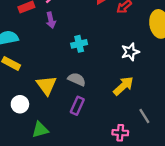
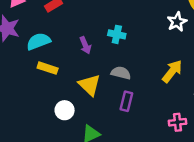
purple arrow: (51, 20) -> (85, 45), moved
cyan cross: (79, 44) -> (117, 34), turned 35
white star: (130, 52) -> (177, 22), moved

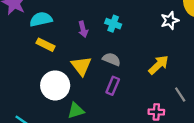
white circle: (65, 110) -> (55, 85), size x1.6

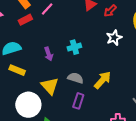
white star: (170, 20) -> (114, 38), moved
cyan cross: (113, 24) -> (74, 47), turned -32
yellow arrow: (158, 65) -> (103, 80), moved

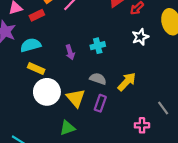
red rectangle: (25, 20) -> (37, 15), moved
yellow triangle: (50, 86) -> (76, 98), moved
white circle: (28, 105) -> (47, 92), moved

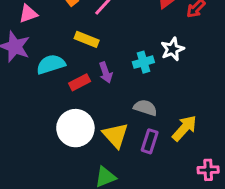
red rectangle: (37, 15) -> (80, 82), moved
white star: (140, 37) -> (172, 49), moved
yellow rectangle: (36, 69) -> (87, 39), moved
yellow arrow: (127, 82) -> (184, 128), moved

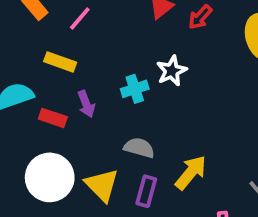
red rectangle: (80, 82) -> (53, 118), turned 48

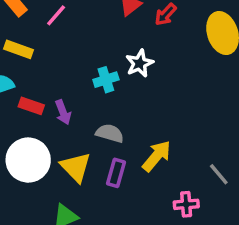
yellow rectangle: (60, 62) -> (18, 49), moved
purple arrow: (86, 104) -> (63, 112), moved

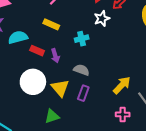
yellow rectangle: (18, 49) -> (51, 24), moved
white star: (140, 63) -> (102, 18), moved
yellow arrow: (157, 156) -> (122, 85), moved

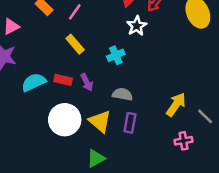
yellow rectangle: (51, 24) -> (75, 44), turned 35
cyan semicircle: (18, 37) -> (34, 82), moved

